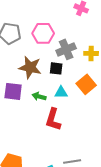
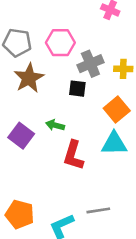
brown star: (30, 67) -> (29, 78), moved, turned 30
purple square: (13, 91) -> (21, 136), moved, turned 30
cyan triangle: (61, 92) -> (114, 144), moved, size x1.5

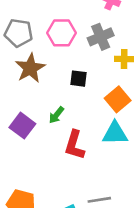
gray cross: (90, 64) -> (101, 37), moved
green arrow: (55, 125) -> (56, 115), turned -66

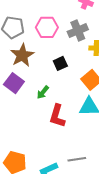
black square: (78, 79) -> (60, 63), turned -32
purple square: (22, 126) -> (14, 83), moved

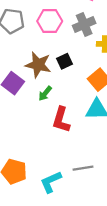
brown star: (22, 55) -> (38, 65), moved, turned -30

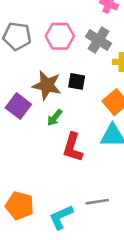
gray cross: (84, 24) -> (99, 40), turned -35
black square: (65, 61) -> (77, 81), turned 35

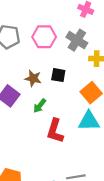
brown star: (47, 85) -> (33, 78), size x0.7

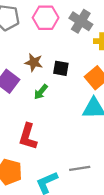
black square: (58, 75) -> (61, 68), moved
red L-shape: (55, 131) -> (28, 137), moved

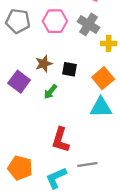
brown star: (34, 62) -> (44, 64), turned -30
red L-shape: (28, 137) -> (60, 140), moved

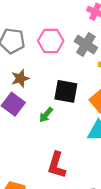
brown star: (44, 64) -> (20, 78), moved
black square: (69, 69) -> (66, 91), size x1.5

